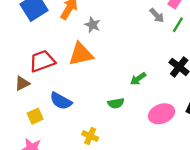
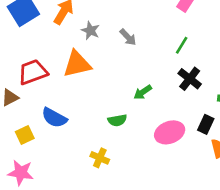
gray arrow: (157, 15) -> (128, 37), moved
green line: (178, 25) -> (182, 45), moved
yellow cross: (90, 136) -> (100, 158), moved

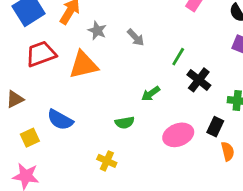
green line: (182, 45) -> (178, 57), moved
red trapezoid: (33, 72) -> (41, 54), moved

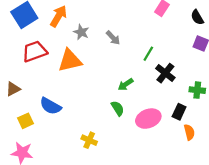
green semicircle: (125, 123) -> (118, 108), moved, turned -112

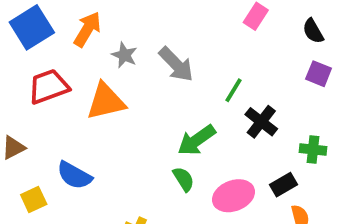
gray arrow: (113, 38) -> (176, 64), size x1.5
green arrow: (126, 84) -> (196, 140), size x1.5
black rectangle: (179, 112) -> (283, 185), turned 35

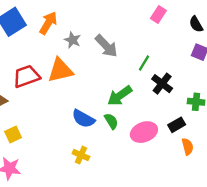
red trapezoid: (48, 87) -> (26, 76), moved
blue semicircle: (74, 175) -> (83, 119), moved

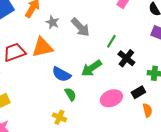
blue semicircle: (83, 119) -> (61, 74), moved
green semicircle: (111, 121) -> (70, 94), moved

